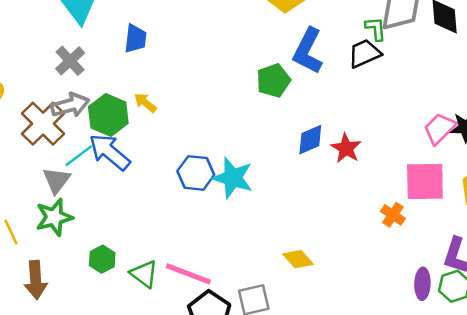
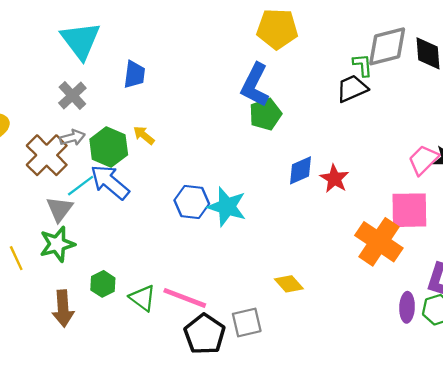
blue L-shape: (308, 51) -> (255, 85), moved
gray arrow: (70, 105) -> (72, 138), size x0.7
orange cross: (393, 215) -> (379, 242), size x2.0
brown arrow: (36, 280) -> (63, 308), moved

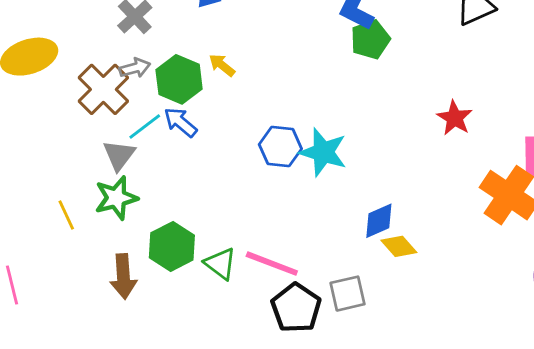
blue diamond: (301, 170) -> (379, 221), moved
blue arrow: (110, 182) -> (180, 122), size x0.7
green hexagon: (103, 284) -> (172, 246), size x1.5

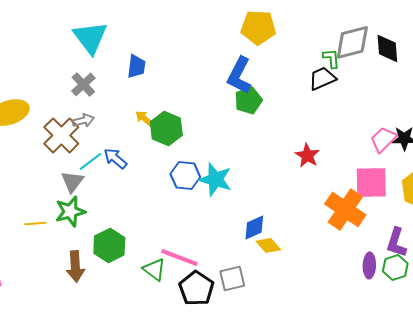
green hexagon: (179, 79) -> (166, 128), moved
yellow line: (66, 215) -> (35, 223), turned -70
green triangle: (220, 264) -> (154, 269), moved

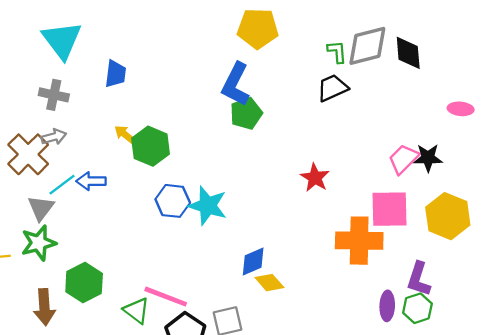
green L-shape: (331, 58) -> (337, 52), moved
gray cross: (83, 84) -> (54, 95), turned -35
blue arrow: (115, 158) -> (91, 181), turned -40
orange cross: (345, 209) -> (359, 241), turned -33

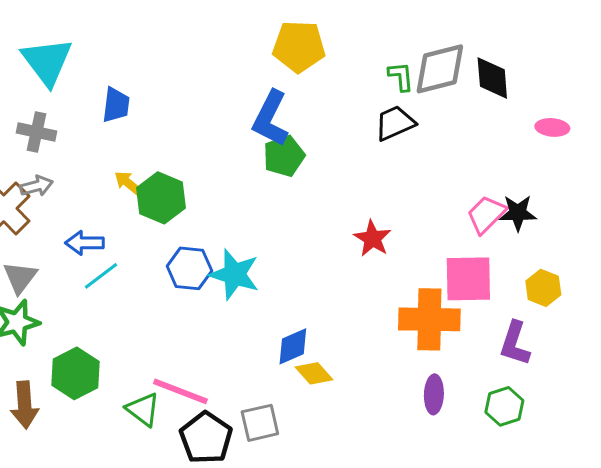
pink ellipse: (461, 109) -> (552, 127), moved
cyan line: (62, 185) -> (101, 276), moved
yellow hexagon: (448, 216) -> (543, 288), size x0.6
purple L-shape: (419, 279) -> (515, 343), moved
purple ellipse: (387, 306) -> (434, 394), moved

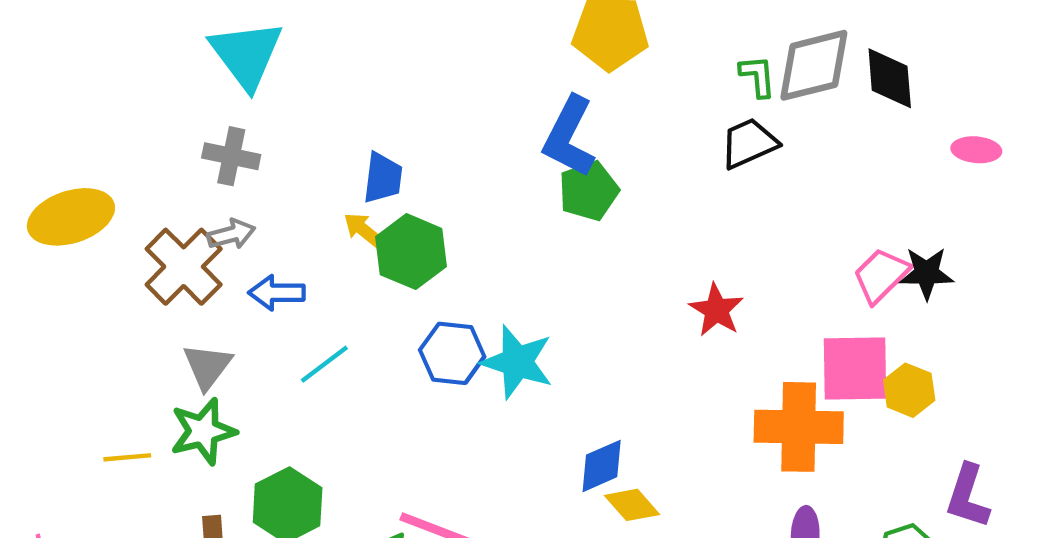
blue trapezoid: (116, 105) -> (383, 178), moved
blue arrow: (84, 243) -> (277, 293), moved
yellow hexagon: (543, 288) -> (909, 390), moved
purple L-shape: (515, 343) -> (968, 496), moved

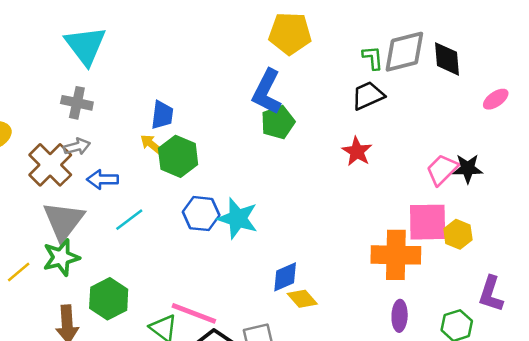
pink ellipse: (976, 150) -> (496, 99), turned -40
red star: (716, 310) -> (357, 151), moved
gray triangle: (207, 366) -> (64, 221), size x1.5
yellow line: (127, 457) -> (19, 272), turned -35

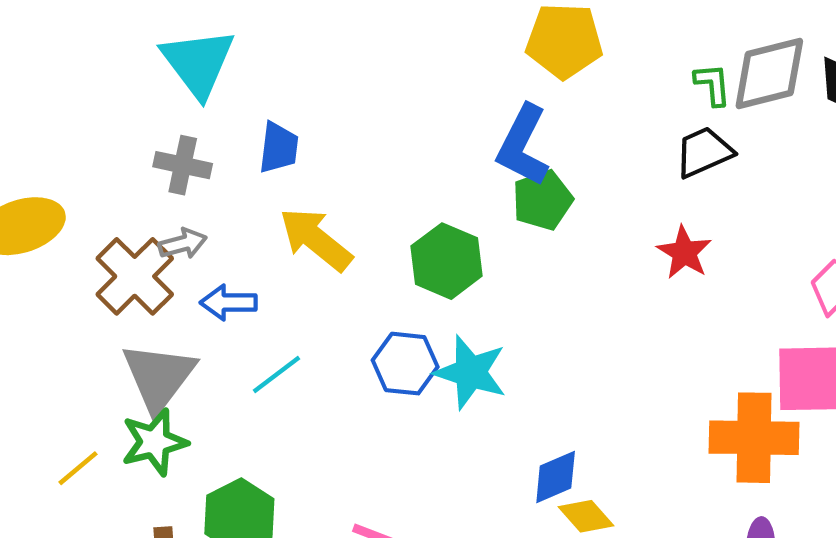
blue trapezoid: (162, 115) -> (279, 148), moved
yellow arrow: (151, 144) -> (316, 239), size x1.8
green hexagon: (178, 156) -> (447, 261), moved

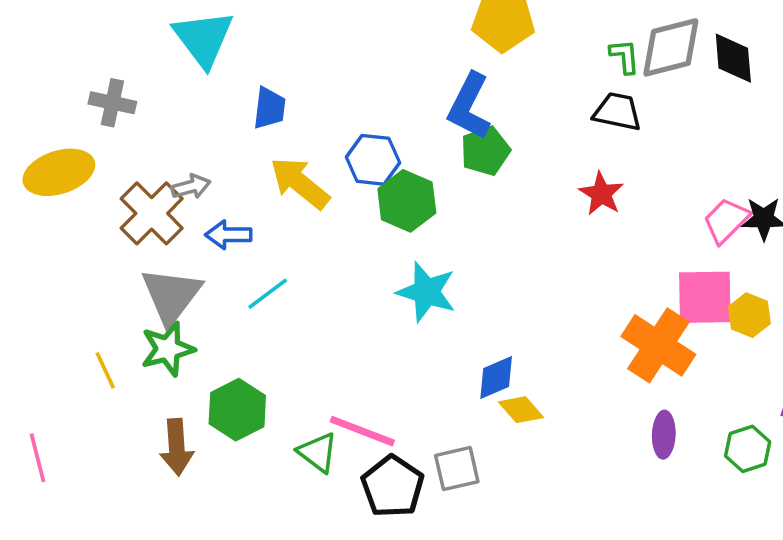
black trapezoid: (704, 152) -> (617, 112), turned 36
gray cross: (183, 165) -> (112, 103), moved
blue hexagon: (405, 364) -> (373, 160), moved
orange cross: (754, 438) -> (658, 345), turned 32
yellow line: (78, 468) -> (105, 370), turned -75

